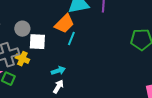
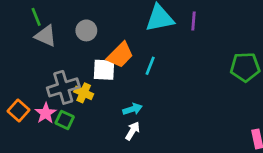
orange trapezoid: (64, 24) -> (120, 55), moved
gray circle: (22, 29) -> (86, 30), moved

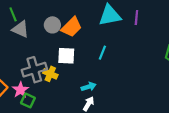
orange trapezoid: (120, 55) -> (72, 27), moved
green square: (65, 120) -> (28, 100), moved

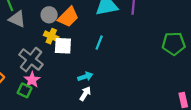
gray cross: (34, 70) -> (31, 60), turned -35
yellow cross: (50, 74) -> (51, 36), moved
pink star: (20, 90) -> (32, 80), moved

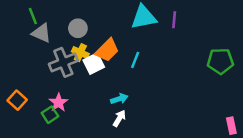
orange trapezoid: (68, 17) -> (107, 50), moved
white square: (63, 46) -> (94, 64), turned -30
gray cross: (31, 60) -> (63, 62), moved, turned 30
green square: (25, 90) -> (50, 115), turned 32

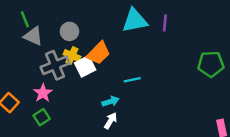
cyan line: (135, 60) -> (132, 80), moved, turned 56
pink star: (58, 103) -> (43, 93), moved

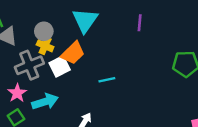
cyan triangle: (135, 21) -> (85, 20), moved, turned -44
yellow cross: (72, 56) -> (45, 46), moved
cyan arrow: (111, 101) -> (45, 102), moved, size x1.5

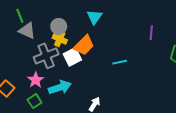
cyan triangle: (85, 20) -> (94, 17), size x0.7
purple line: (140, 23) -> (151, 33), moved
cyan line: (107, 80) -> (120, 62), moved

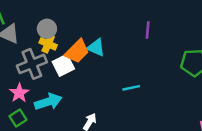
cyan triangle: (94, 17) -> (96, 48), moved, turned -42
purple line: (151, 33) -> (148, 30), moved
cyan line: (120, 62) -> (131, 88), moved

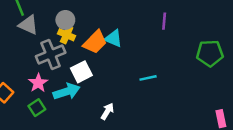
white square: (63, 65) -> (81, 72), moved

